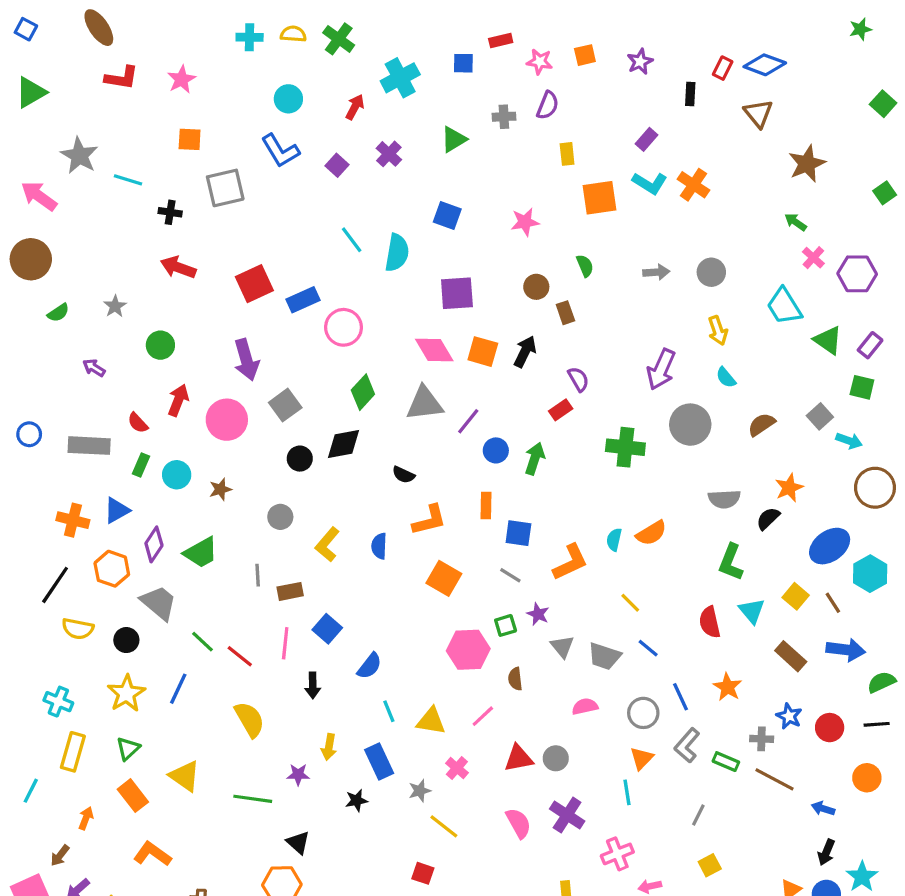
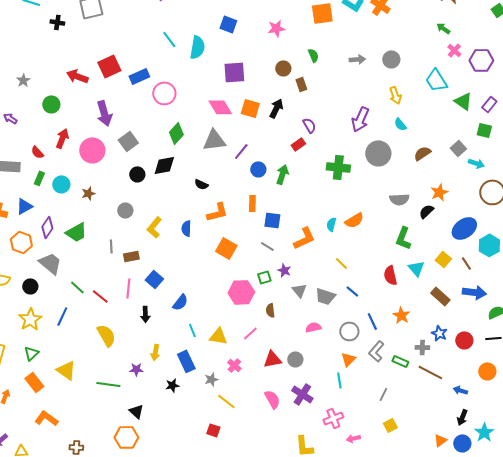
red arrow: (178, 267) -> (77, 76), moved

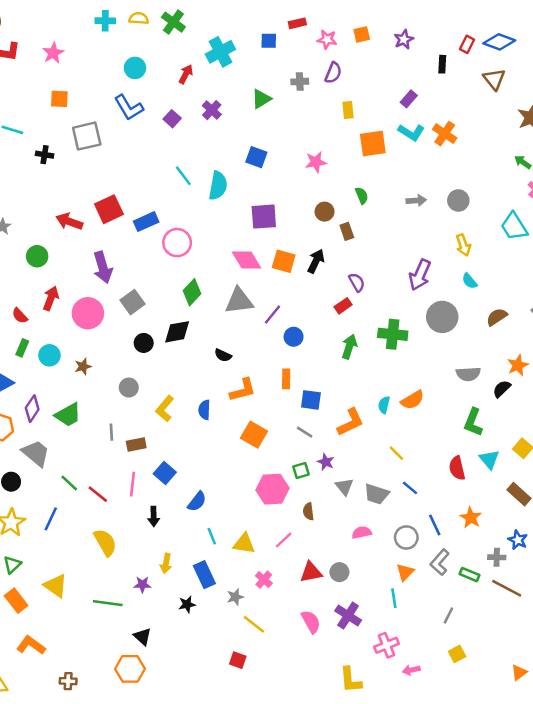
green arrow: (282, 174) -> (349, 347), moved

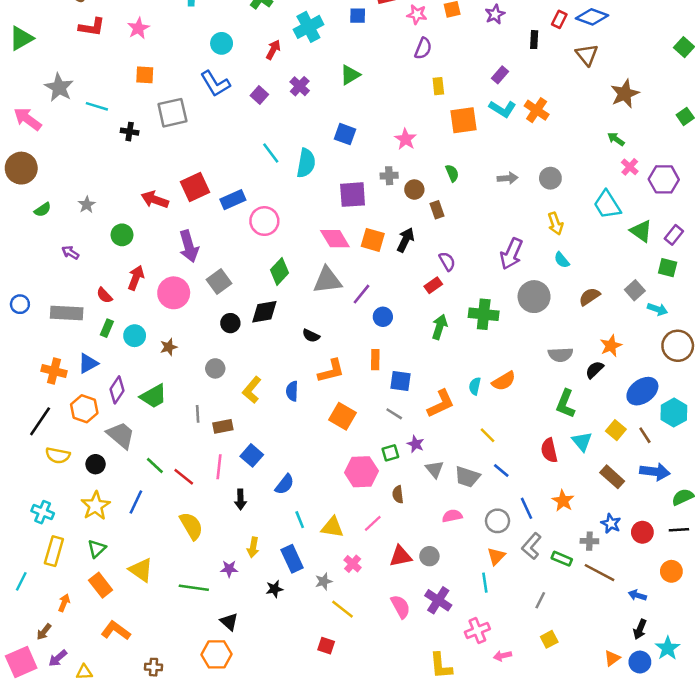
gray cross: (300, 82) -> (389, 176), moved
pink star: (316, 162) -> (406, 139), turned -30

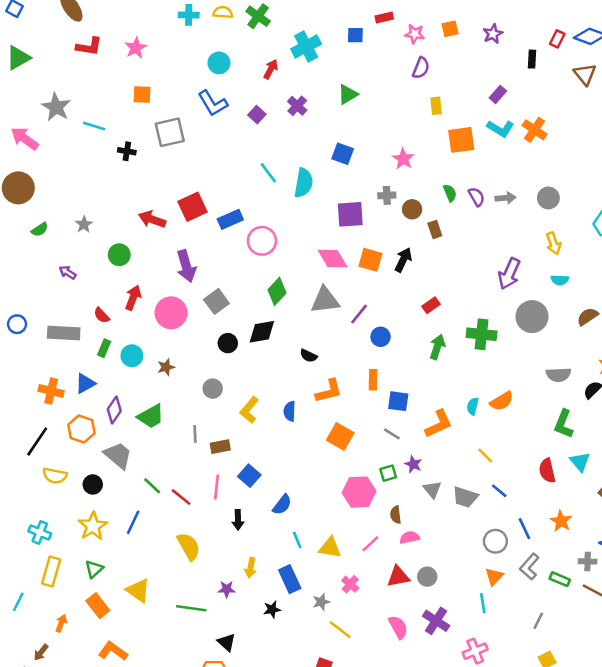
cyan semicircle: (562, 260) -> (560, 280), turned -48
purple semicircle: (447, 261) -> (476, 197), moved
pink semicircle: (452, 516) -> (410, 537), moved

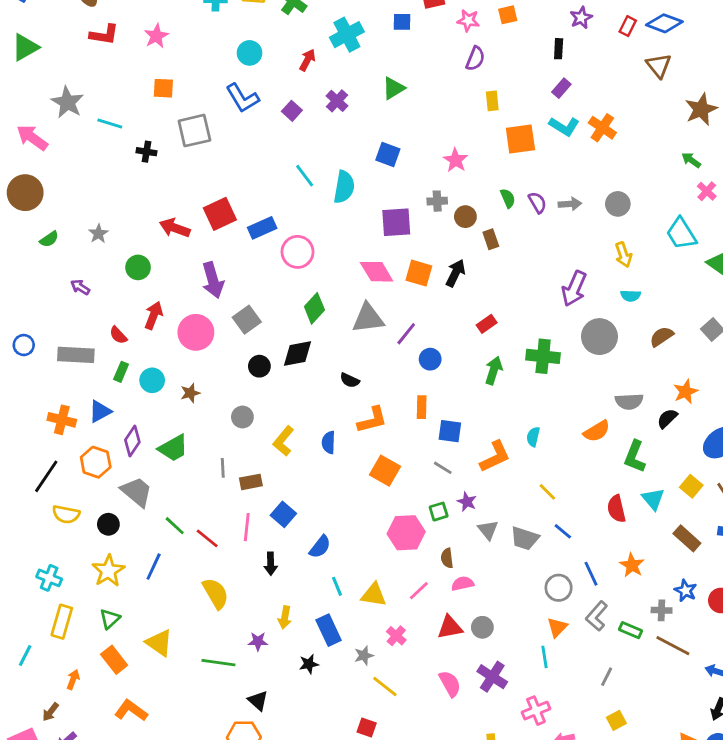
purple star: (493, 34) -> (581, 18), moved
black rectangle: (532, 59) -> (559, 49), moved
orange semicircle: (502, 401) -> (597, 431), moved

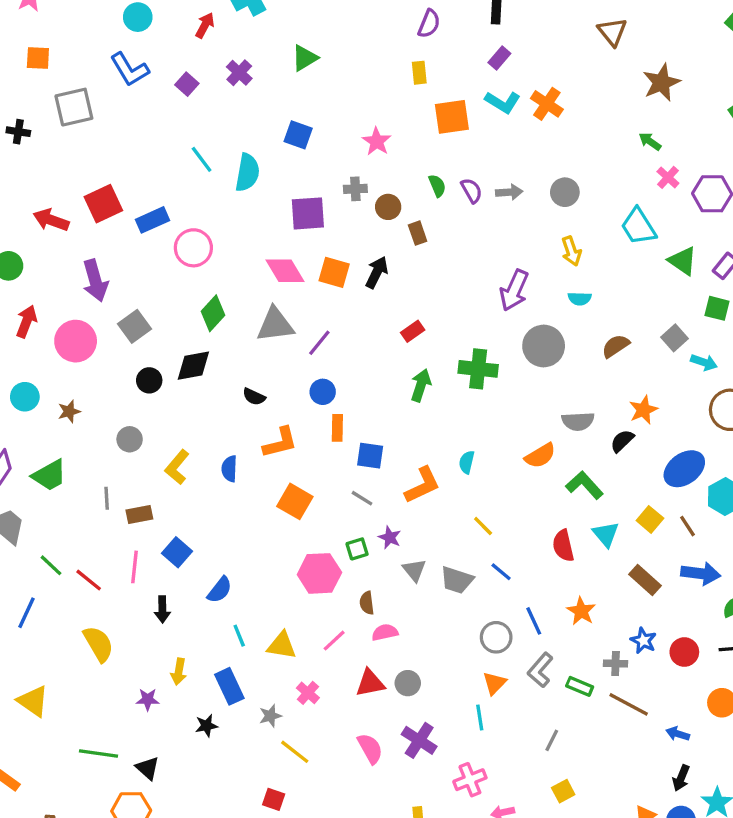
purple semicircle: (475, 59) -> (429, 24), moved
blue circle: (430, 359) -> (323, 392), moved
green L-shape: (635, 457) -> (584, 485), turned 116
green line: (218, 663) -> (98, 753), moved

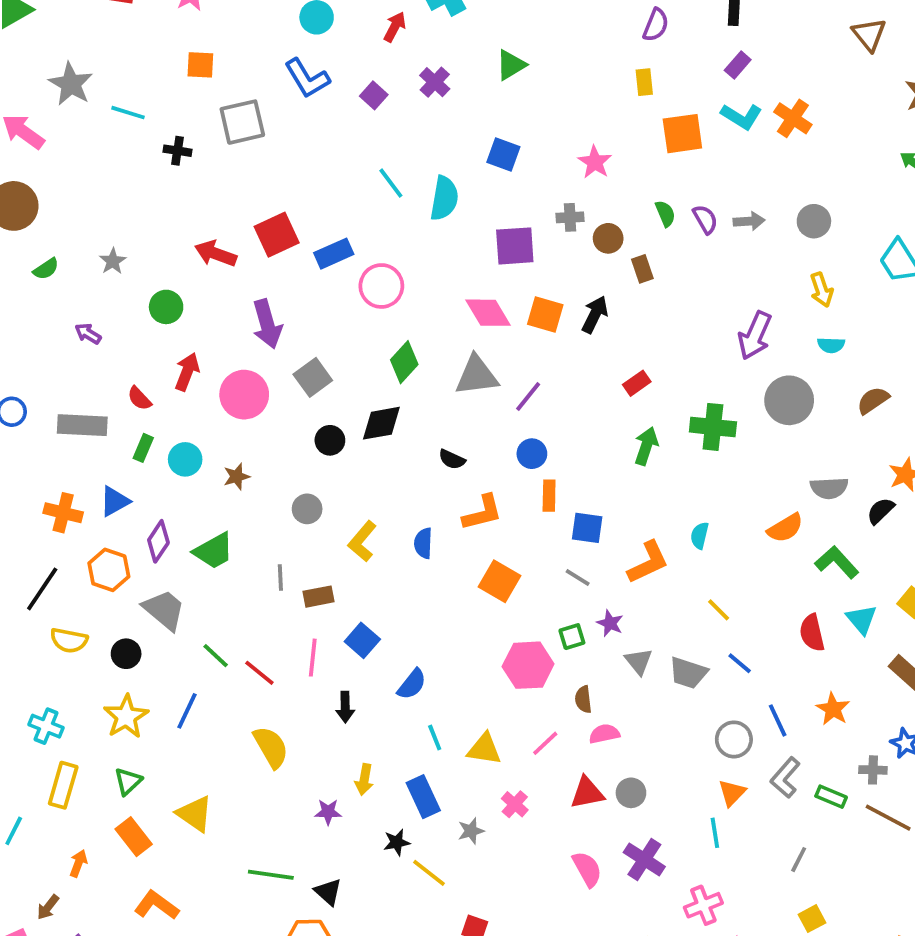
yellow line: (295, 752) -> (429, 873), moved

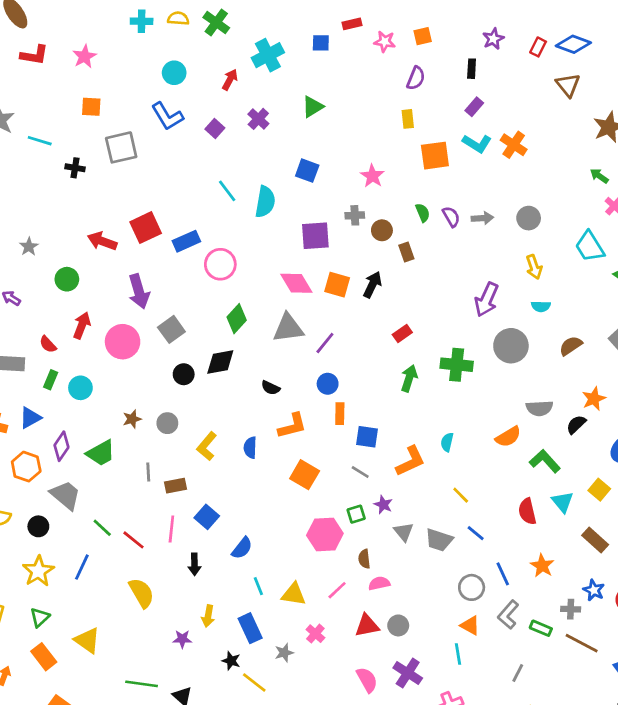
brown star: (237, 477) -> (132, 419), moved
orange triangle: (732, 793) -> (470, 625), turned -45
black star: (397, 842) -> (231, 661), turned 30

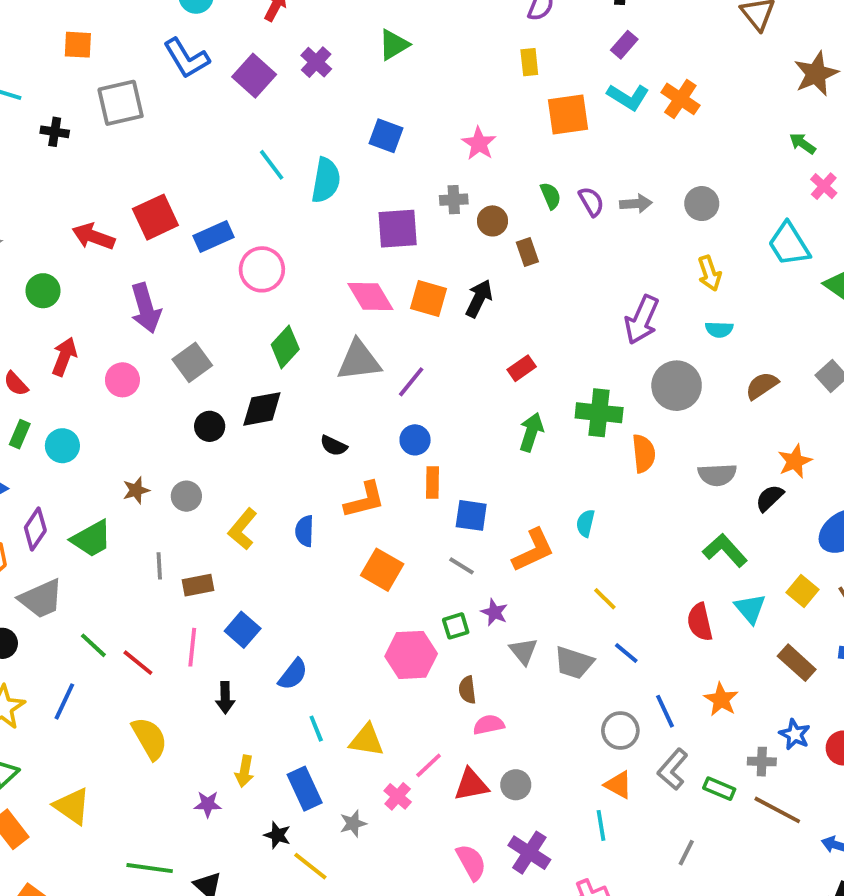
purple square: (215, 128) -> (254, 76), size x1.5
pink circle: (123, 342) -> (122, 380), size x0.7
orange semicircle: (508, 437) -> (644, 453), moved, turned -65
gray trapezoid: (66, 495) -> (41, 599), turned 116
pink line: (337, 590) -> (429, 765), moved

